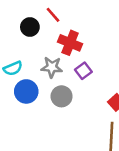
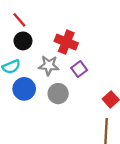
red line: (53, 15) -> (19, 20), moved
black circle: (30, 27) -> (23, 41), moved

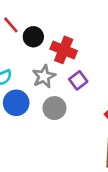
black circle: (23, 41) -> (33, 37), moved
gray star: (49, 65) -> (44, 76), turned -30

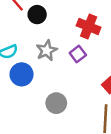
red cross: (64, 50) -> (89, 27), moved
gray circle: (54, 108) -> (56, 103), moved

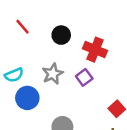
black circle: (37, 15) -> (61, 35), moved

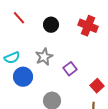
red cross: (95, 50) -> (88, 26), moved
purple square: (84, 77) -> (70, 69), moved

